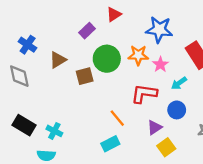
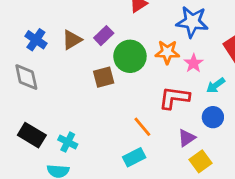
purple rectangle: (87, 31) -> (104, 36), moved
brown triangle: (58, 60) -> (72, 40), moved

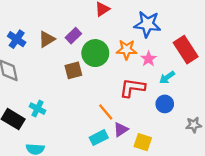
purple triangle: (187, 138) -> (121, 129), moved
cyan cross: (68, 142) -> (37, 109), moved
yellow square: (200, 161) -> (143, 142), moved, turned -36

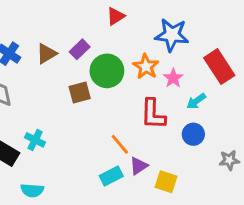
orange star: (127, 50) -> (146, 67), turned 30
red L-shape: (132, 88) -> (153, 114), turned -96

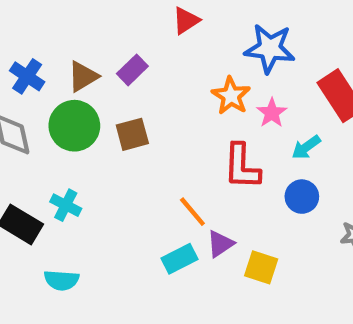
green circle: (107, 71) -> (74, 126), moved

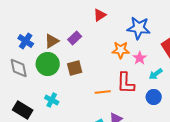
orange star: (231, 96) -> (121, 50), turned -30
cyan cross: (66, 205) -> (52, 100), moved
orange line: (192, 212) -> (103, 92), moved, turned -56

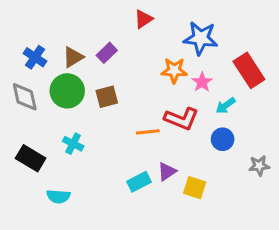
red L-shape: (126, 83) -> (182, 119), turned -70

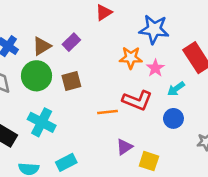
cyan cross: (73, 144) -> (42, 122), size x1.5
cyan rectangle: (139, 182) -> (66, 162), moved

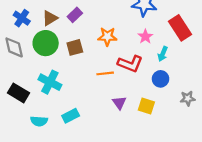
orange star: (131, 58) -> (107, 37), moved
cyan arrow: (176, 89) -> (163, 54), turned -32
purple triangle: (124, 147) -> (119, 103), turned -32
yellow square: (149, 161) -> (146, 106), moved

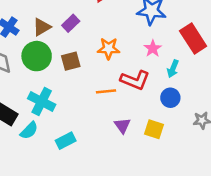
cyan semicircle: (39, 121) -> (29, 131), moved, turned -49

